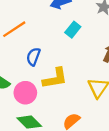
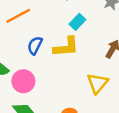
yellow L-shape: (55, 78) -> (66, 47), moved

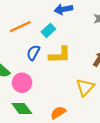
cyan rectangle: (77, 22) -> (48, 30), moved

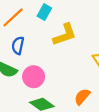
blue semicircle: (33, 53) -> (18, 45), moved

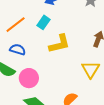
blue semicircle: (18, 45) -> (18, 50), turned 91

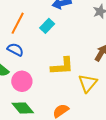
orange line: (16, 25) -> (18, 23), turned -35
yellow L-shape: (59, 44) -> (62, 66), moved

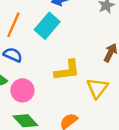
cyan rectangle: (47, 26) -> (47, 26), size x1.5

